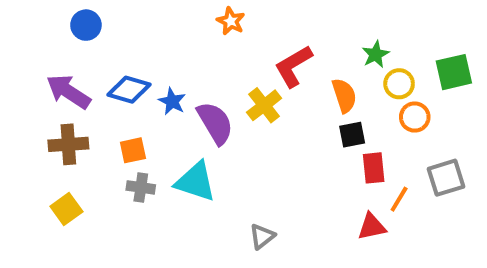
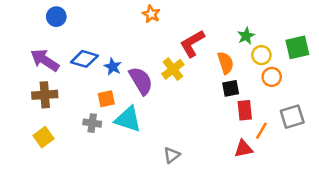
orange square: (133, 150) -> (106, 99), moved

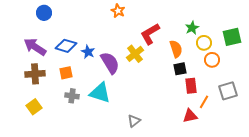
orange square: (106, 99) -> (66, 73), moved

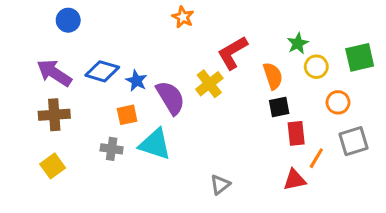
orange circle: (212, 60) -> (338, 102), moved
orange square: (66, 73) -> (127, 115), moved
gray triangle: (134, 121) -> (220, 185), moved

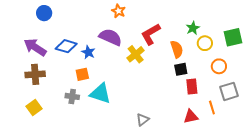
purple semicircle: (171, 98) -> (110, 37), moved, turned -35
orange line: (316, 158) -> (212, 108), moved, turned -48

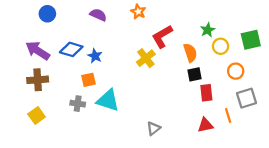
orange star: (118, 11) -> (138, 12), moved
purple semicircle: (110, 37) -> (98, 15), moved, size x0.7

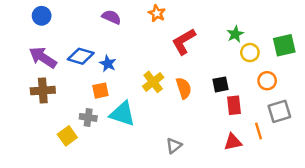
blue circle: (47, 14) -> (42, 16), moved
orange semicircle: (190, 53) -> (184, 88), moved
yellow cross: (146, 58) -> (153, 82), moved
yellow square: (37, 115) -> (67, 136), moved

